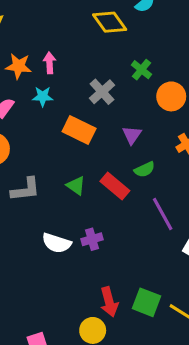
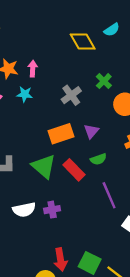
orange rectangle: (79, 130) -> (61, 134), moved, turned -50
green triangle: (76, 186) -> (44, 166), size x1.6
white semicircle: (57, 243) -> (24, 210), turned -35

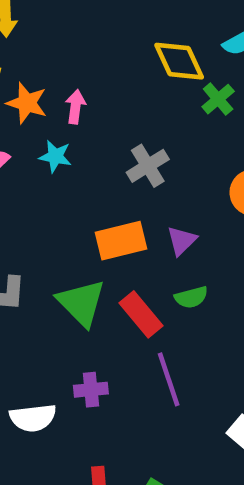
green cross: (104, 81) -> (218, 99), moved
purple line: (109, 195) -> (169, 379), moved
white semicircle: (24, 210) -> (33, 418), moved

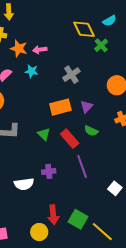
pink arrow: (75, 107) -> (40, 50), turned -104
green semicircle: (191, 297) -> (91, 131), turned 40
green triangle: (81, 303) -> (44, 134), size x0.6

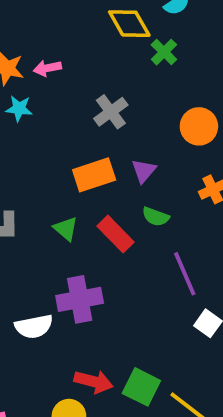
cyan star: (31, 71) -> (19, 109), moved
purple line: (82, 166) -> (185, 274), moved
purple cross: (49, 171) -> (80, 299), size x1.6
red arrow: (53, 215) -> (94, 382), turned -66

